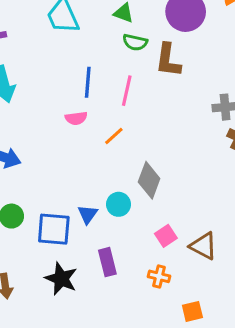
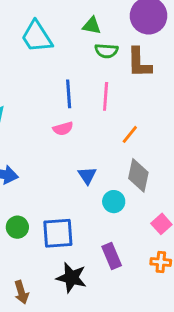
orange line: (114, 136) -> (130, 134), moved
blue triangle: (88, 214) -> (87, 175), moved

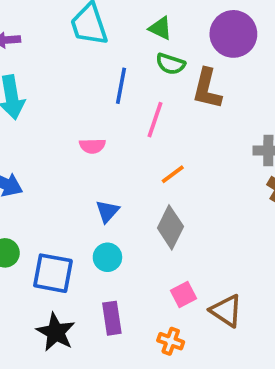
blue line: (69, 94) -> (121, 86), moved
cyan circle: (114, 202) -> (107, 257), moved

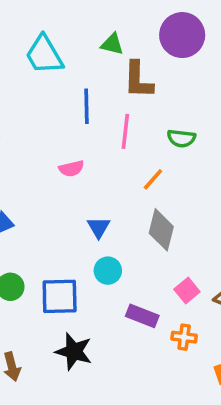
green semicircle: (170, 64) -> (181, 138), moved
brown L-shape: (207, 89) -> (138, 80), moved
purple rectangle: (112, 318) -> (142, 316), moved, turned -48

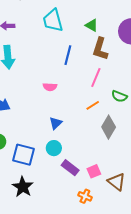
pink line: (125, 131) -> (96, 78), moved
green semicircle: (181, 138) -> (119, 96), moved
gray diamond: (161, 230) -> (109, 127), moved
purple rectangle: (142, 316) -> (70, 168), moved

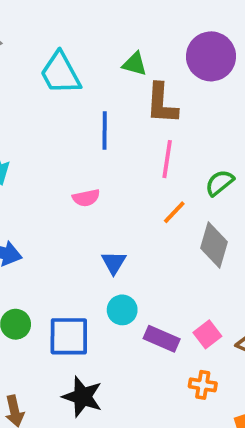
green semicircle: (119, 96) -> (220, 183), turned 133

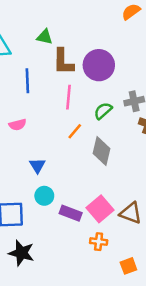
purple circle: (211, 56) -> (99, 65), moved
pink square: (207, 334) -> (100, 209), size x1.5

